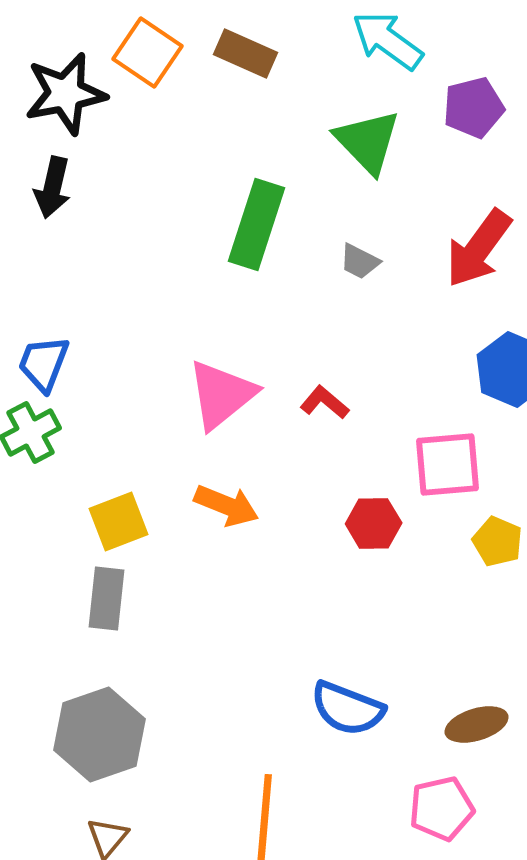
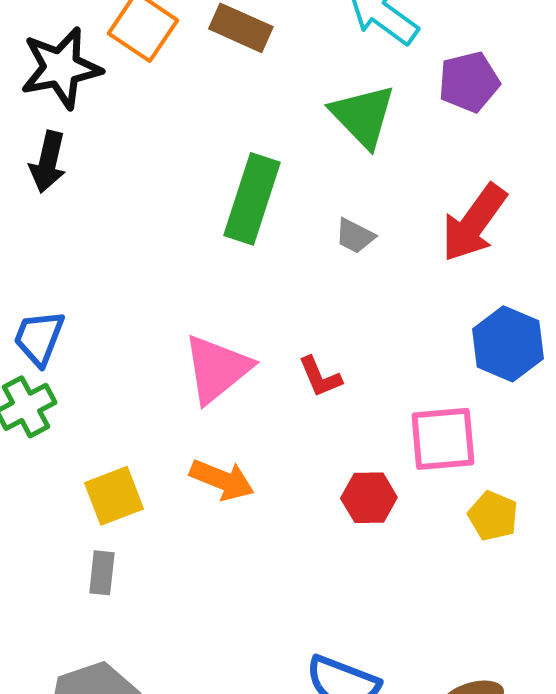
red L-shape: (325, 402) -> (320, 377), turned -153
gray rectangle: (107, 598) -> (102, 573), size x0.7

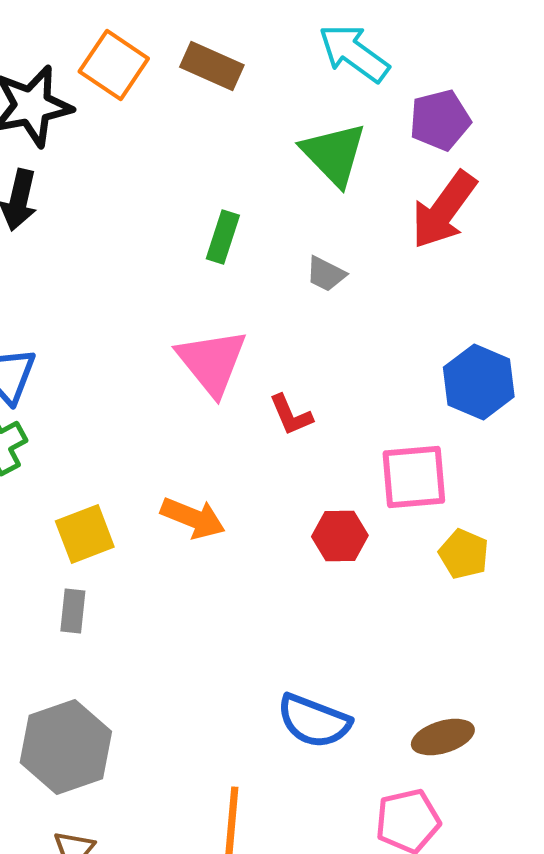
green rectangle: (252, 199) -> (223, 237), size x0.6
red arrow: (474, 223) -> (444, 210), moved
pink triangle: (217, 369) -> (212, 362), moved, turned -30

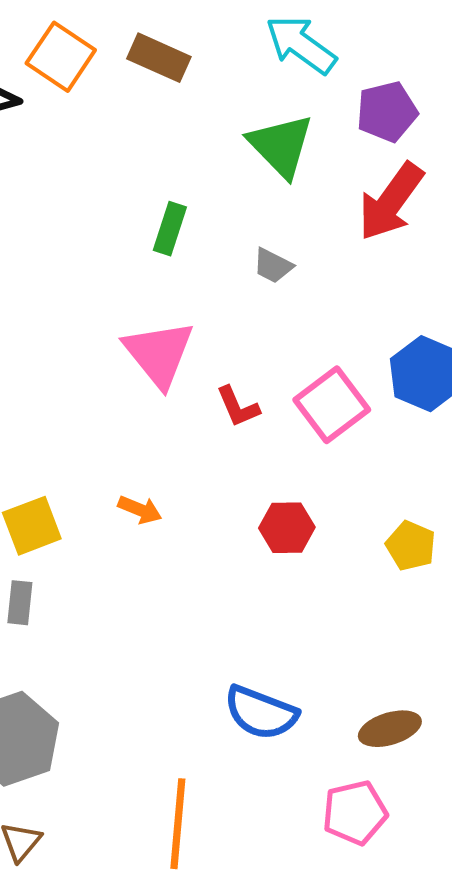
pink square: (414, 477) -> (332, 405), moved, turned -32
orange arrow: (193, 518) -> (140, 510), size x0.7

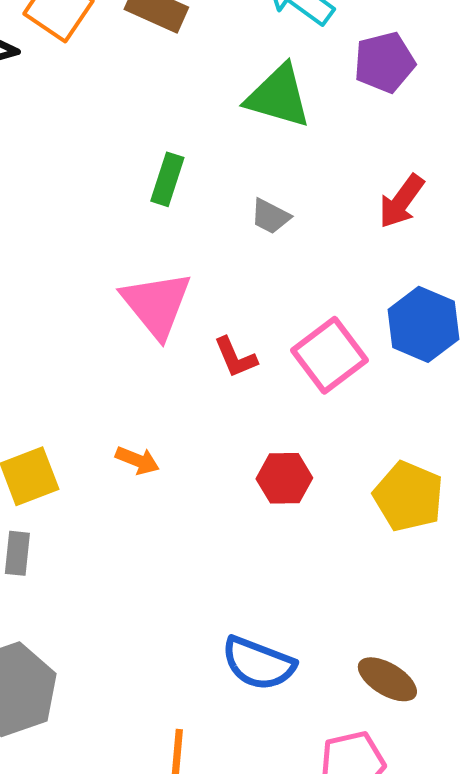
green triangle: (281, 146) -> (278, 96), turned -30
red arrow: (391, 202) -> (401, 201), moved, size x0.7
yellow pentagon: (411, 546) -> (408, 496), size x1.4
brown ellipse: (390, 729) -> (387, 679), turned 48

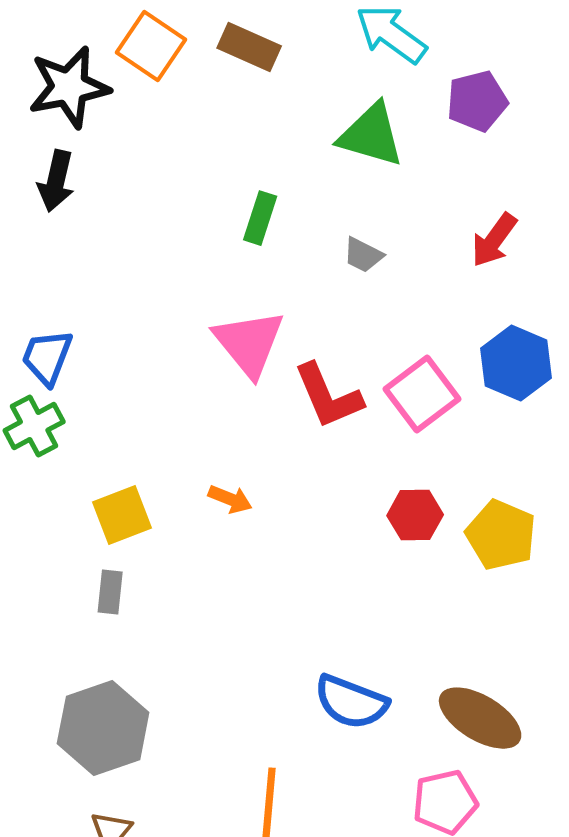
red L-shape: (235, 357) -> (328, 396), size x1.6
red hexagon: (284, 478) -> (415, 515), moved
brown ellipse: (387, 679) -> (480, 718), size x1.4

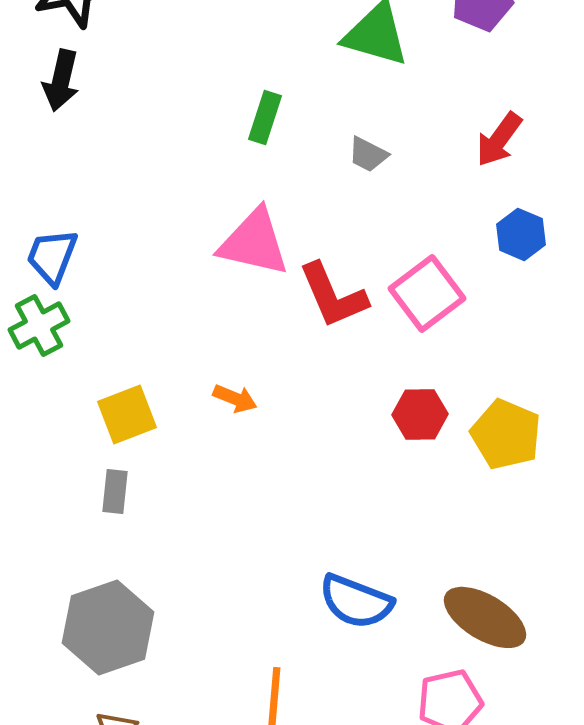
pink triangle: (249, 343) -> (254, 242), turned -38
blue hexagon: (516, 363) -> (521, 234), moved, size x0.7

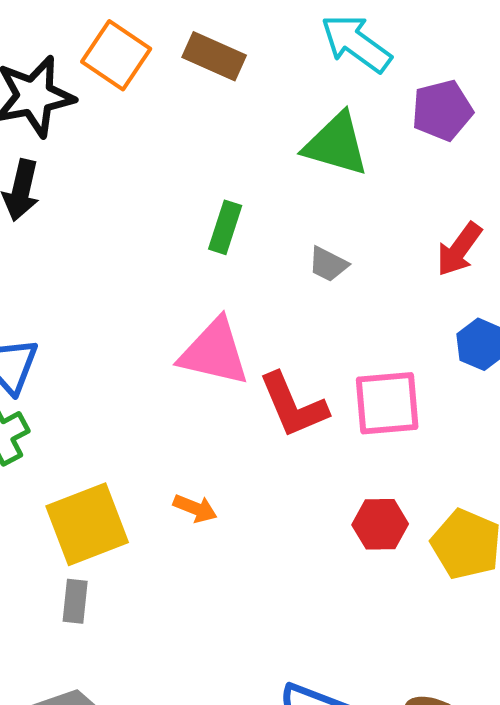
pink square: (427, 293) -> (387, 403), turned 32
yellow square: (127, 414) -> (87, 524), size x1.4

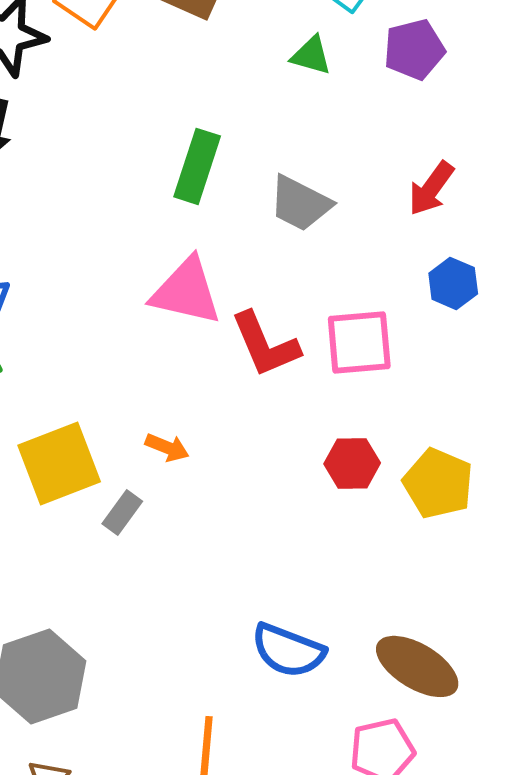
green triangle: (336, 144) -> (311, 55), moved, size x0.6
green rectangle: (225, 227) -> (197, 166), size x1.4
gray trapezoid: (328, 264) -> (300, 203), size x1.6
gray rectangle: (75, 601) -> (122, 512), moved, turned 30

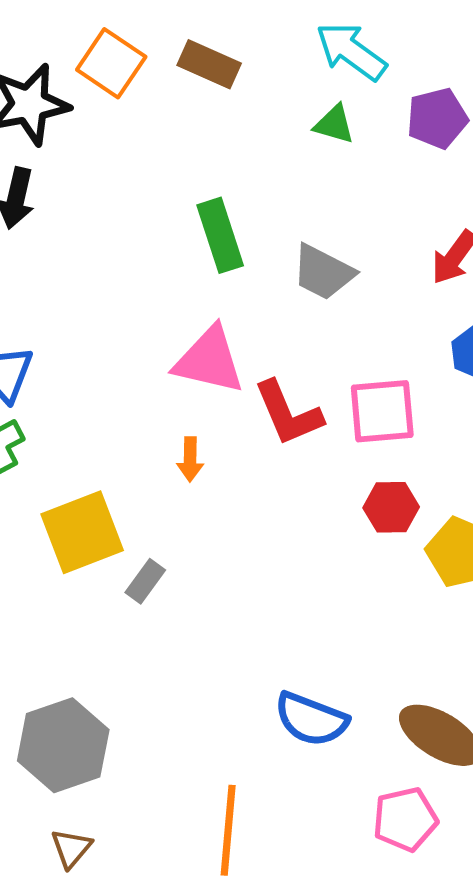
green rectangle: (197, 166) -> (220, 235), turned -36
orange arrow: (167, 447) -> (190, 459), moved, turned 69
red hexagon: (352, 463) -> (391, 507), moved

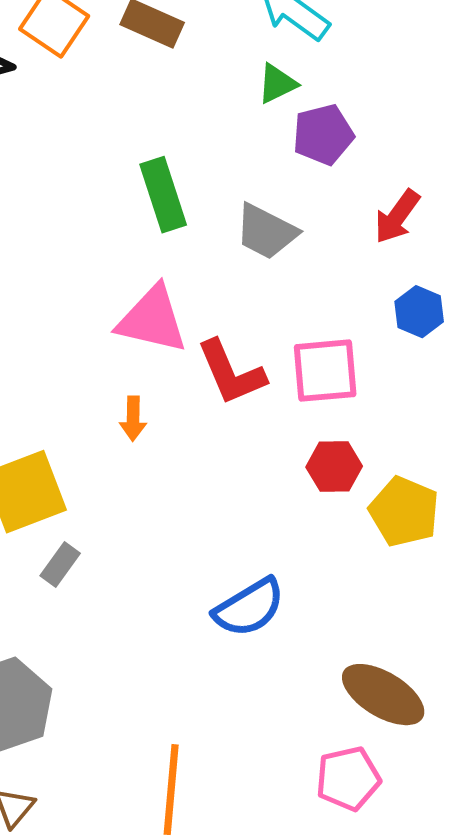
purple pentagon: (437, 118) -> (323, 135), moved
green triangle: (334, 124) -> (277, 84), turned -42
gray rectangle: (145, 581) -> (60, 565), moved
blue semicircle: (311, 719) -> (249, 608), moved, turned -52

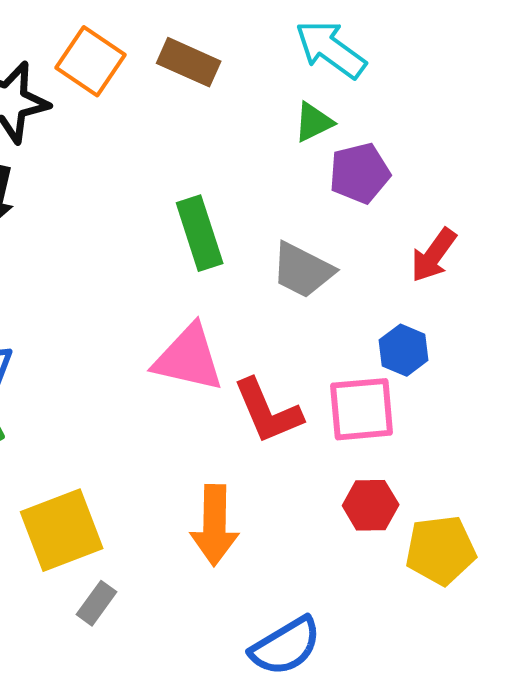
blue hexagon: (419, 312) -> (404, 350), moved
orange arrow: (133, 419) -> (215, 525), moved, size x1.8
yellow pentagon: (404, 512) -> (441, 550), turned -30

